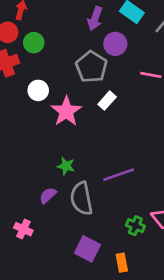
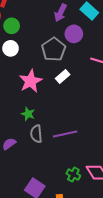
white circle: (38, 90) -> (11, 48), moved
green star: (66, 166) -> (28, 114), moved
gray semicircle: (81, 198) -> (36, 134), moved, size x0.7

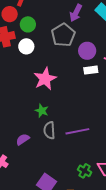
purple circle: (74, 34) -> (87, 51), moved
gray pentagon: (54, 49) -> (63, 35), moved
white rectangle: (63, 76) -> (91, 70), moved, turned 32

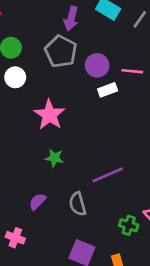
gray semicircle: (49, 130) -> (78, 204), moved

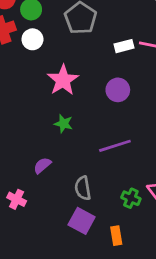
purple circle: (97, 65) -> (118, 90), moved
white rectangle: (108, 90) -> (124, 46), moved
gray semicircle: (78, 204) -> (83, 188), moved

